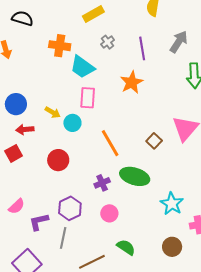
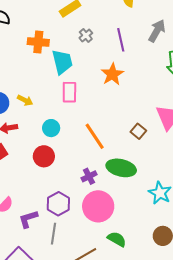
cyan trapezoid: (82, 67) -> (62, 62), turned -136
yellow arrow: (53, 112) -> (25, 100), moved
cyan circle: (72, 123) -> (51, 128), moved
pink circle: (109, 213) -> (98, 206), size x1.8

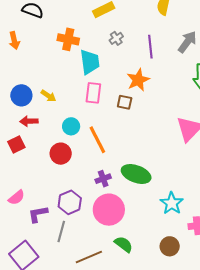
brown square: (138, 131) -> (125, 102), moved, turned -35
orange line: (95, 136) -> (97, 140), moved

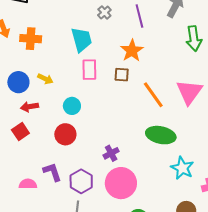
orange cross: (68, 39) -> (31, 39), moved
orange line: (97, 140) -> (153, 95), moved
green ellipse: (136, 174) -> (161, 135), moved
pink semicircle: (17, 197) -> (28, 184), turned -132
purple L-shape: (38, 214) -> (52, 172), moved, turned 90

